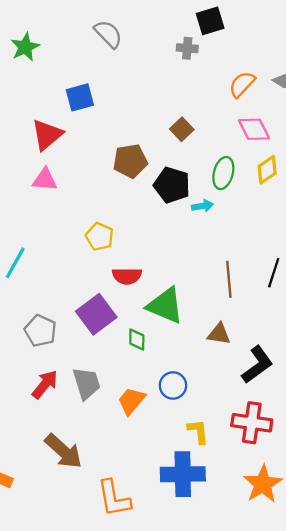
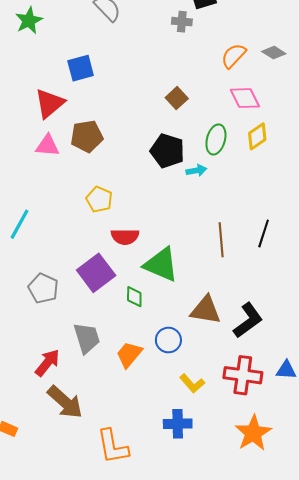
brown pentagon: (130, 161) -> (87, 136), moved
brown triangle: (219, 334) -> (206, 310), moved, size x1.4
red arrow: (45, 384) -> (47, 363), moved
yellow L-shape: (198, 431) -> (192, 383), turned 145
blue cross: (183, 474) -> (178, 424), size x0.7

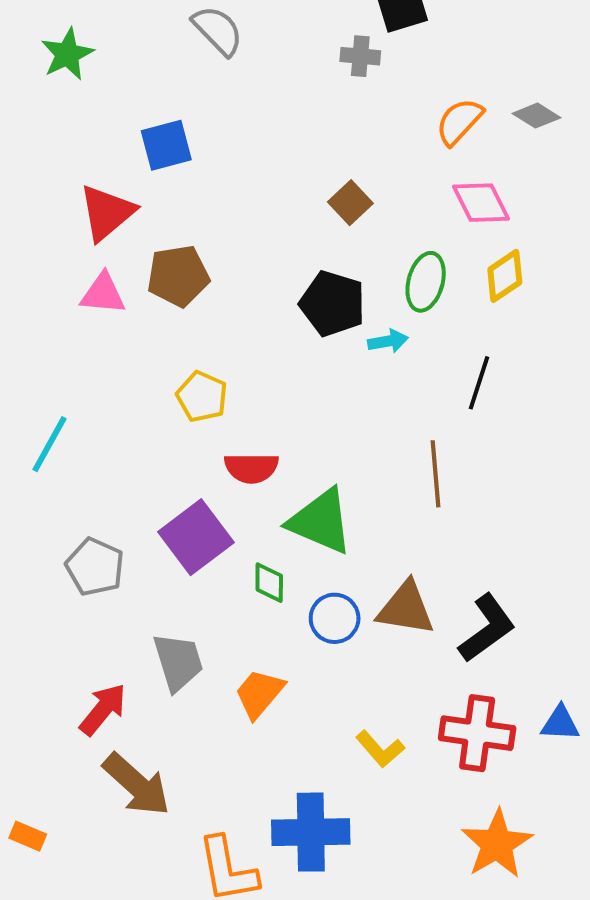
black line: (264, 234) -> (479, 383), moved
blue circle: (168, 340) -> (335, 618), moved
blue cross: (178, 424) -> (311, 832), moved, size x1.4

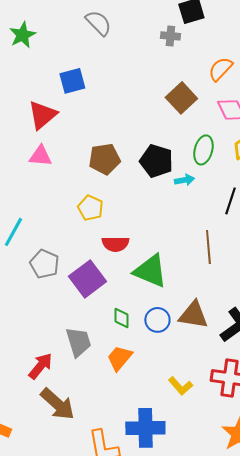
brown square: (350, 203) -> (181, 98), moved, size x1.4
brown pentagon: (178, 276) -> (104, 159), moved
gray pentagon: (95, 567) -> (44, 264), moved
green diamond: (269, 583) -> (121, 318), moved

